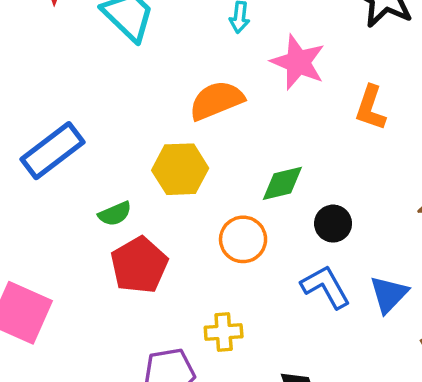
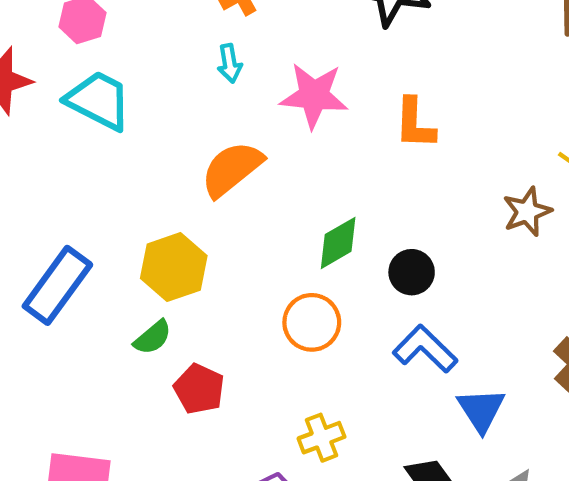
yellow hexagon: (180, 169) -> (174, 267), moved
red pentagon: (139, 265) -> (199, 389), size x0.7
blue triangle: (389, 294) -> (481, 410), moved

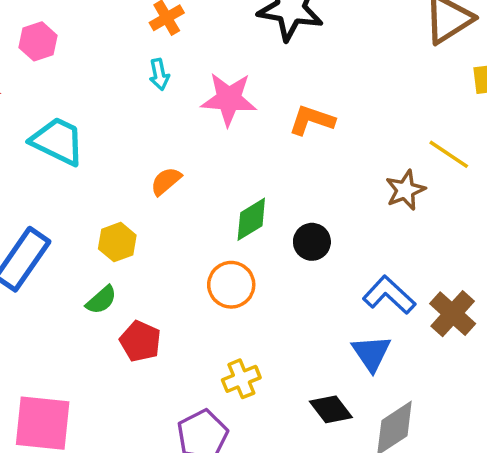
cyan trapezoid: (99, 100) -> (58, 141), moved
orange L-shape: (415, 124) -> (312, 120), turned 108
orange semicircle: (232, 169) -> (166, 181), moved, size x0.6
yellow hexagon: (174, 267) -> (117, 242), size x0.7
blue L-shape: (425, 349) -> (389, 295), moved

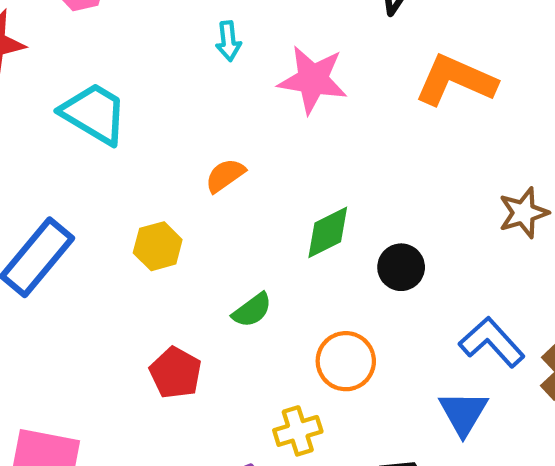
orange L-shape: (312, 120) -> (456, 80), moved, size x1.4
orange circle: (231, 285) -> (346, 361), moved
green semicircle: (101, 300) -> (252, 310), moved

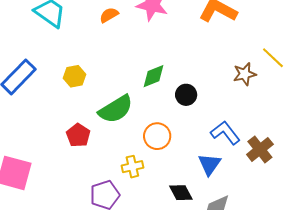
orange semicircle: (225, 175) -> (109, 15), moved
green semicircle: (252, 310) -> (116, 109), size x1.8

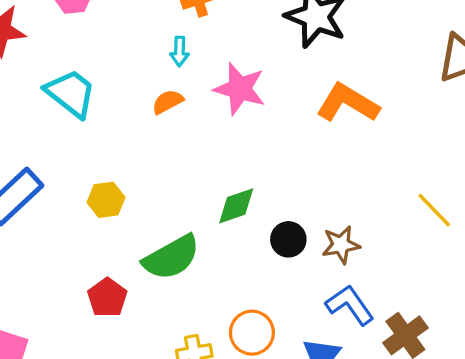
yellow line: (273, 58) -> (434, 210), moved
brown star: (245, 74) -> (341, 245), moved
orange circle: (157, 136) -> (252, 333), moved

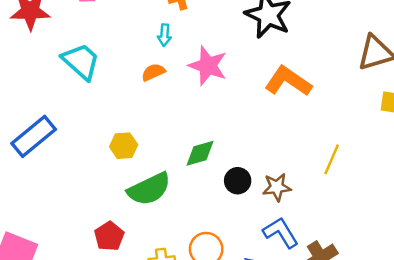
yellow hexagon: (106, 200) -> (124, 146), moved
yellow line: (434, 210) -> (332, 159), moved, turned 64
red pentagon: (107, 297) -> (109, 236), moved

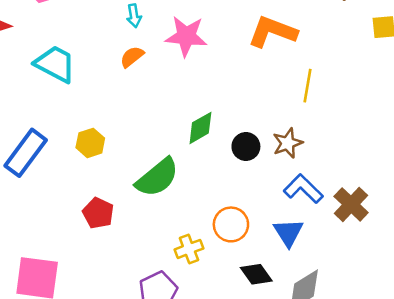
yellow hexagon: (124, 146) -> (90, 143), moved
yellow line: (332, 159) -> (307, 86), moved
red pentagon: (109, 236) -> (98, 213), moved

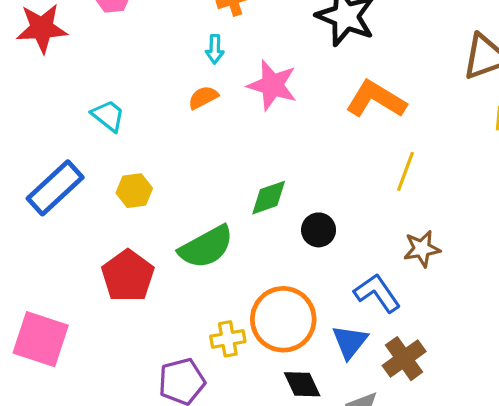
cyan trapezoid: (55, 64) -> (108, 116), moved, size x0.7
brown star: (288, 143) -> (422, 249), moved
brown cross: (351, 204) -> (404, 359), moved
red pentagon: (98, 213) -> (128, 276), size x1.4
orange circle: (231, 224) -> (283, 319), size x1.5

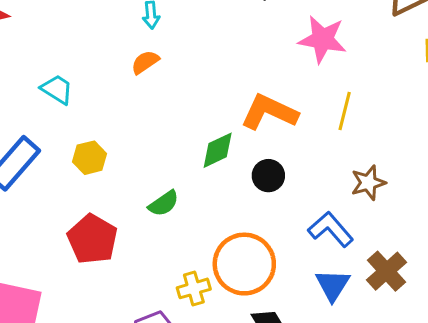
pink star: (272, 85) -> (323, 39), moved
orange L-shape: (376, 99) -> (269, 112), moved
green semicircle: (206, 247) -> (164, 203), size x0.6
blue triangle: (350, 342) -> (333, 285), moved
brown cross: (404, 359) -> (386, 271), moved

